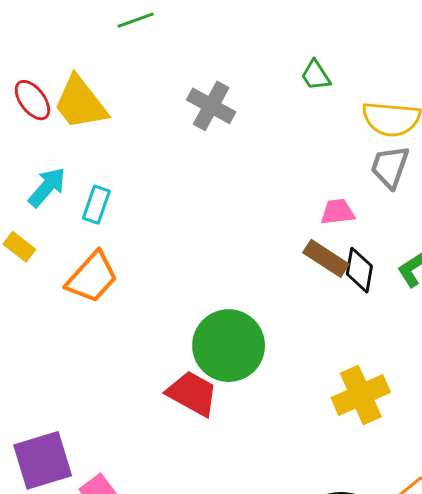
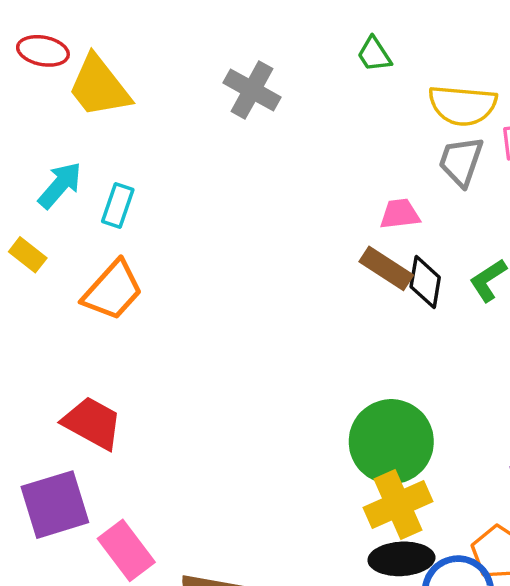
red ellipse: (32, 100) -> (43, 51), moved, turned -42
green circle: (229, 346) -> (391, 442), moved
red trapezoid: (192, 394) -> (92, 423), moved
yellow cross: (361, 395) -> (398, 505), moved

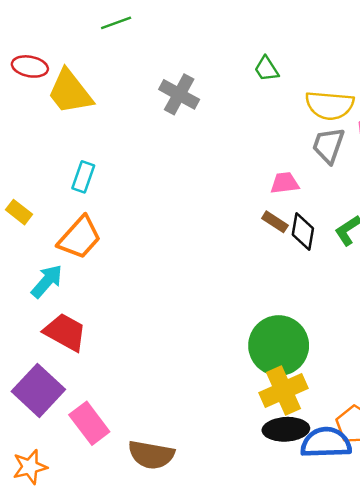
cyan arrow: (60, 185) -> (47, 281), moved
brown rectangle: (386, 268) -> (275, 222), size x0.7
purple square: (55, 505) -> (38, 390), turned -30

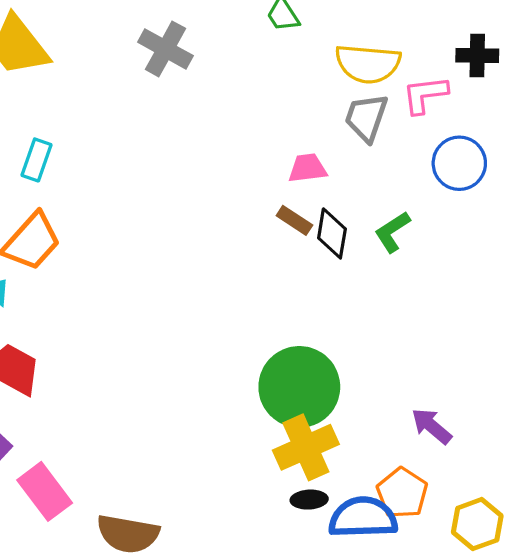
black ellipse: (286, 429) -> (309, 500), size x0.6

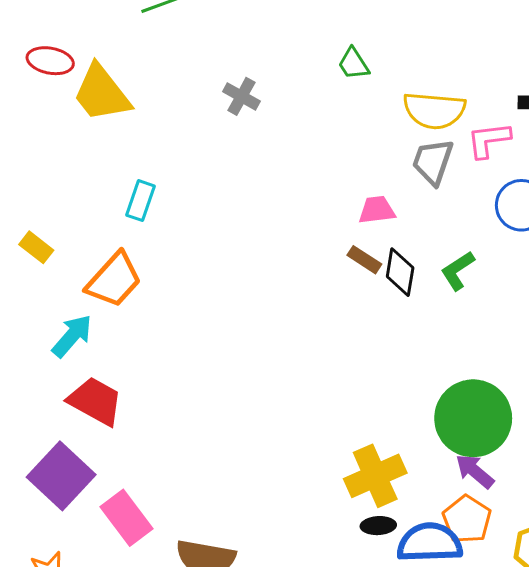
gray cross: (165, 49) -> (241, 96), size x0.7
cyan rectangle: (36, 160) -> (140, 201), moved
green circle: (299, 387) -> (473, 418), moved
purple arrow: (432, 426) -> (475, 471), moved

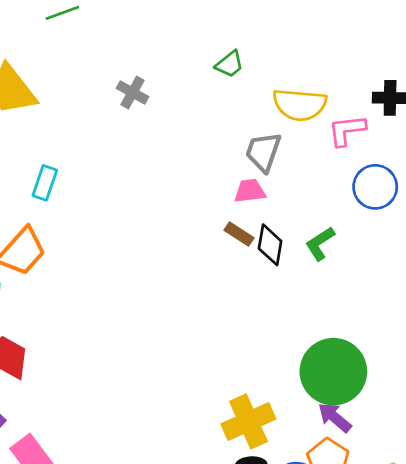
green trapezoid: (353, 64) -> (230, 64), turned -96
gray trapezoid: (433, 162) -> (263, 152), moved

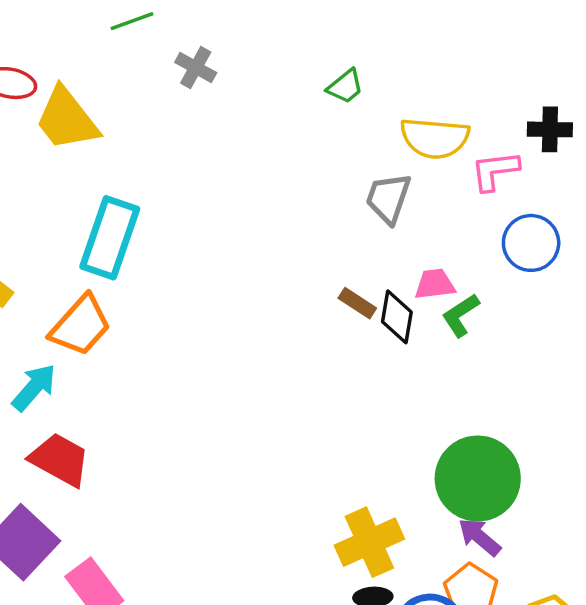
gray cross: (132, 92) -> (196, 68), moved
cyan rectangle: (45, 183) -> (110, 238), size x1.8
pink trapezoid: (250, 191) -> (435, 284), moved

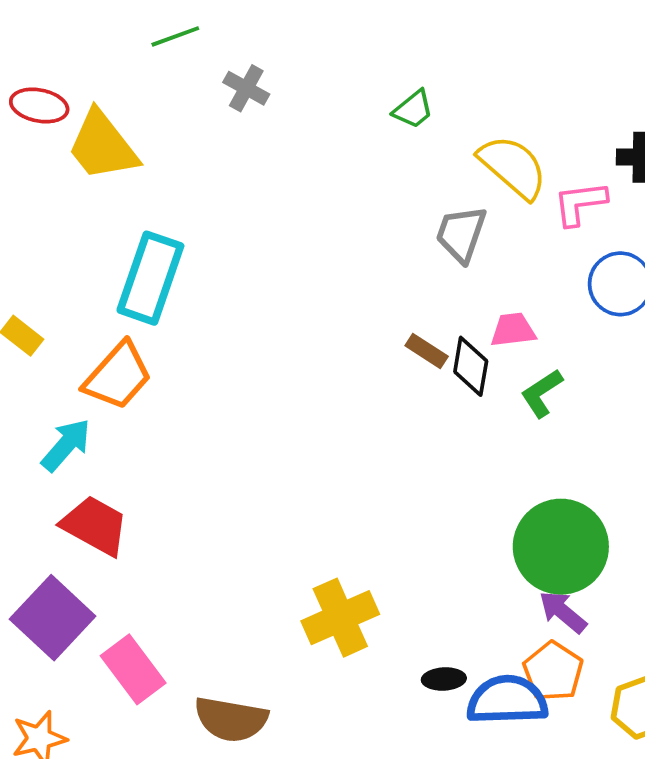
yellow semicircle: (435, 138) -> (513, 167), turned -144
green L-shape: (461, 315) -> (542, 393), moved
yellow cross: (369, 542) -> (340, 618), moved

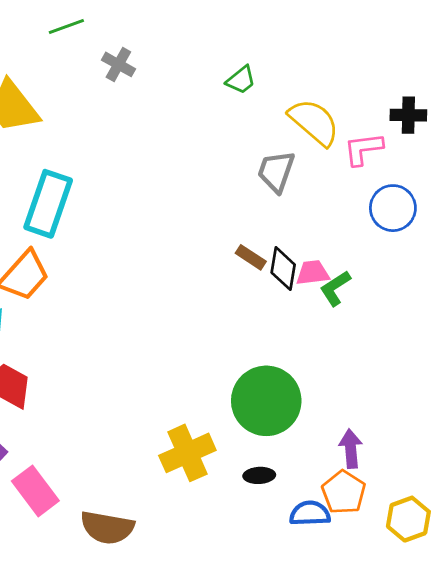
pink trapezoid: (513, 330) -> (313, 273), moved
green circle: (561, 547) -> (266, 401), moved
purple arrow: (563, 612) -> (351, 449), turned 45
black ellipse: (444, 679) -> (259, 475), moved
blue semicircle: (507, 700) -> (310, 513), size x0.7

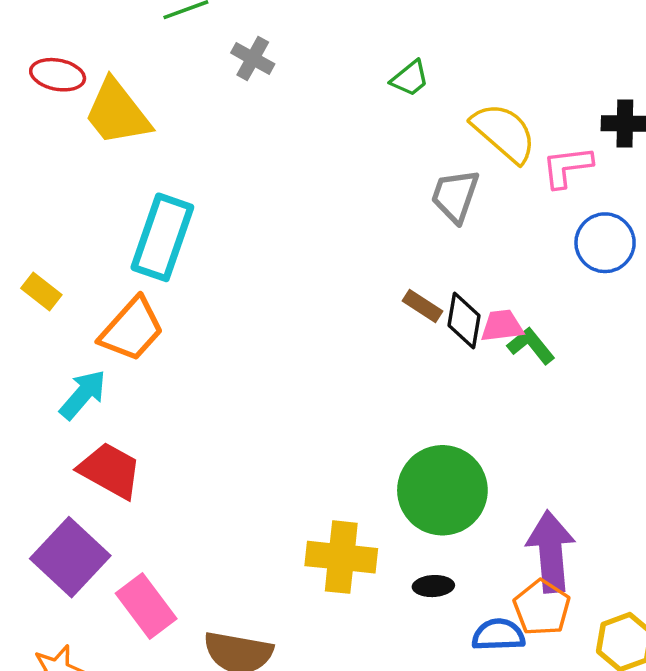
green L-shape: (335, 288) -> (531, 346), turned 84
purple arrow: (351, 449) -> (551, 552), size x1.6
yellow cross: (187, 453) -> (341, 557), turned 30

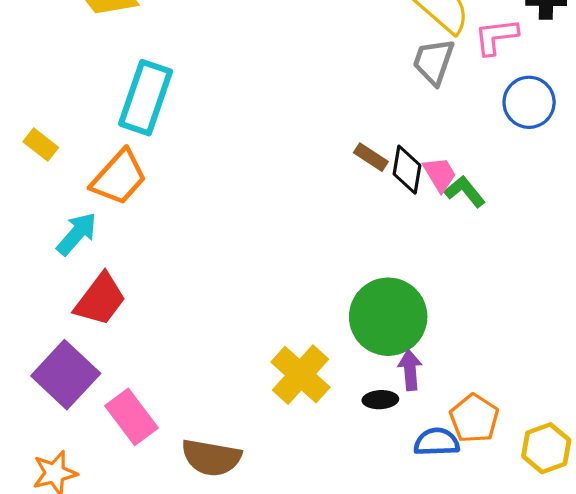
gray trapezoid: (455, 196) -> (434, 62), moved
pink trapezoid: (502, 326) -> (440, 174), turned 66
red trapezoid: (110, 470) -> (100, 299), turned 98
purple arrow: (551, 552) -> (410, 370), moved, size x0.6
yellow cross: (341, 557) -> (301, 375), turned 36

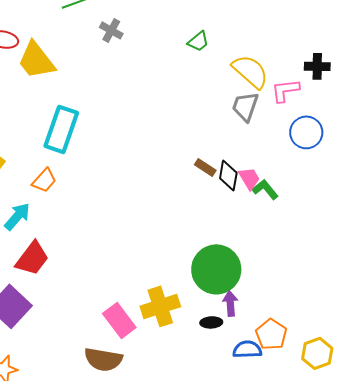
orange trapezoid: (119, 177) -> (44, 180), size x0.7
yellow cross: (301, 375) -> (160, 306), turned 30
pink rectangle: (131, 417) -> (119, 320), moved

